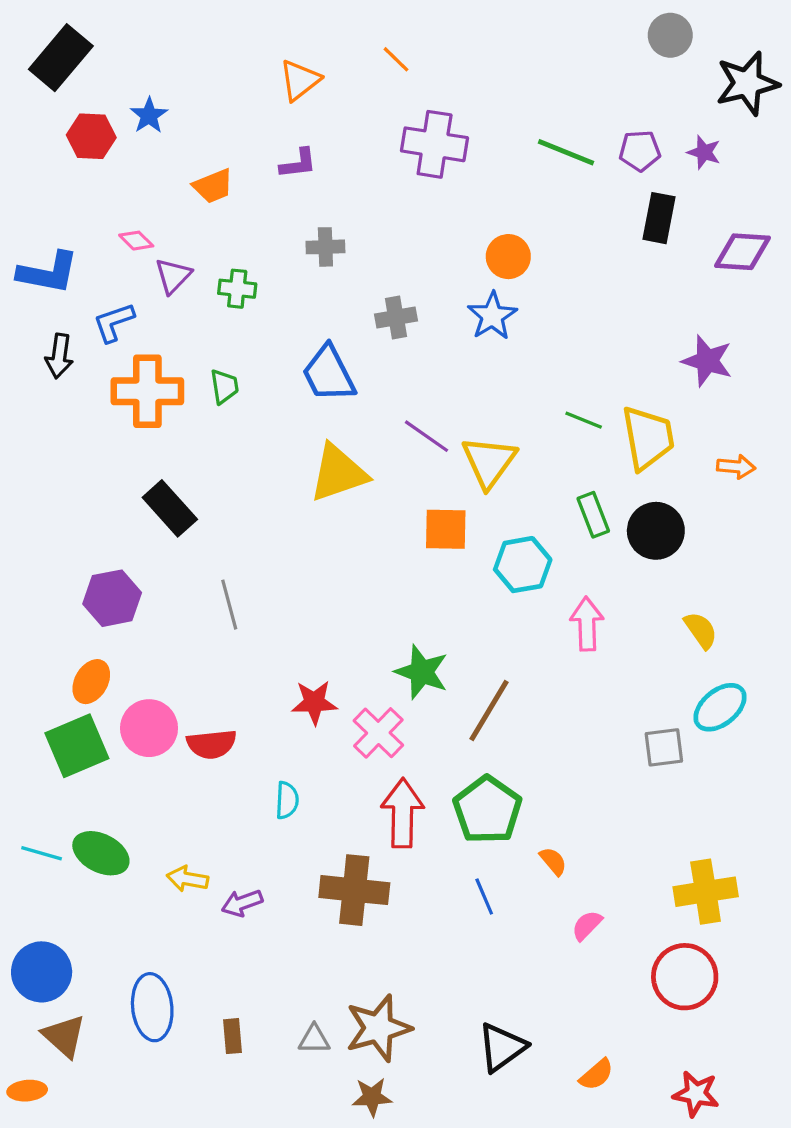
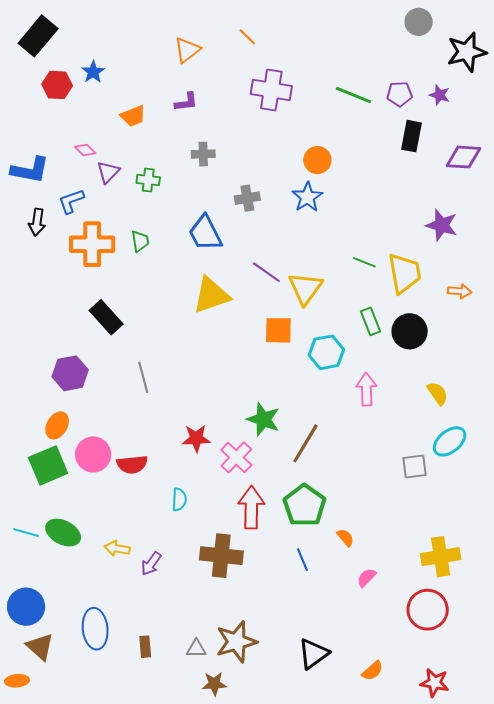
purple arrow: (242, 903) -> (151, 564), turned -35
brown star: (372, 1097) -> (214, 684), moved

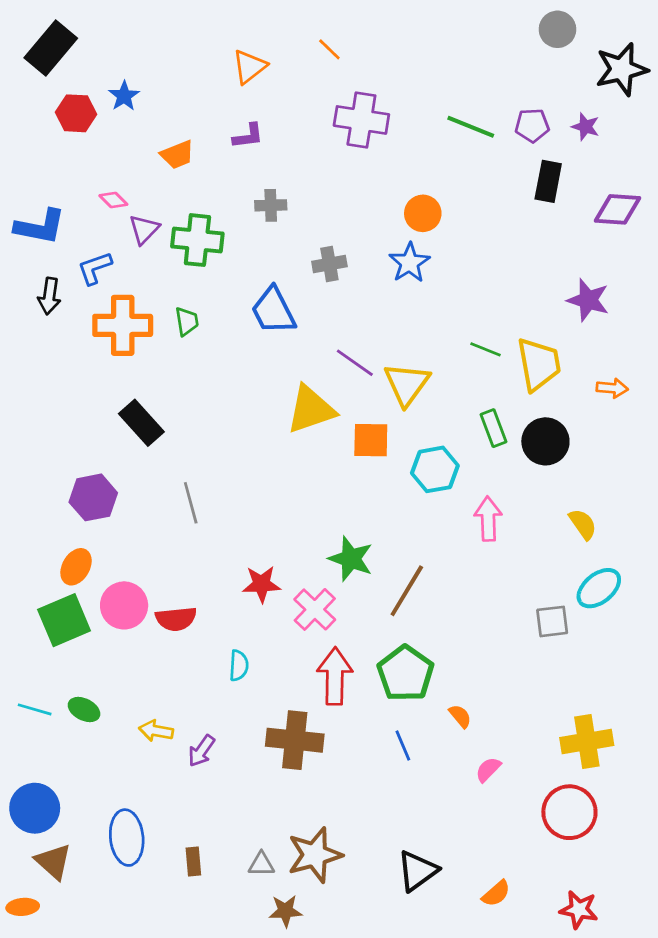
green cross: (148, 180) -> (197, 240), size x1.6
yellow triangle: (211, 295) -> (311, 409), moved
green ellipse: (63, 533) -> (84, 709), size x0.7

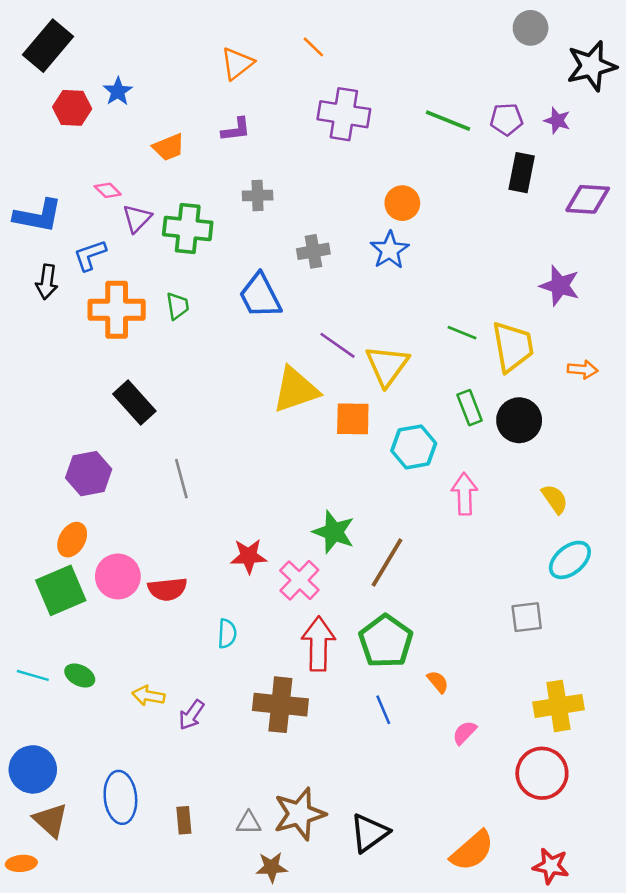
gray square: (552, 621) -> (527, 617), moved
black triangle: (417, 871) -> (369, 833), moved
orange semicircle: (496, 894) -> (472, 851), size x1.6

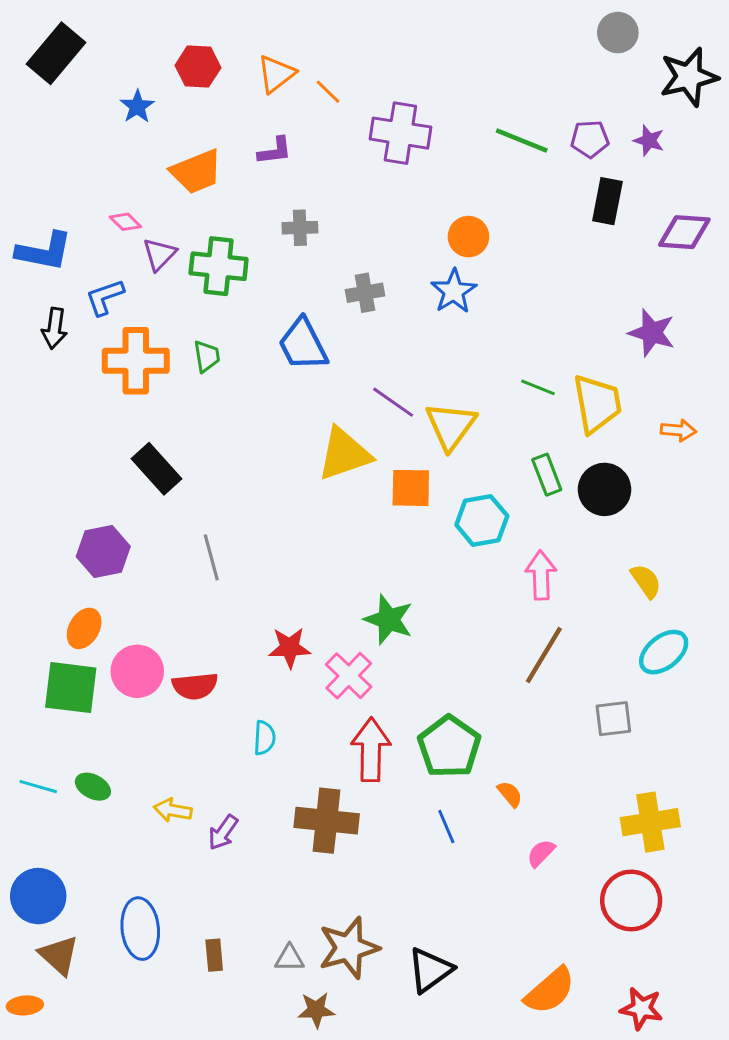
orange line: (313, 47) -> (328, 92), moved
red hexagon: (72, 108) -> (198, 67), moved
orange trapezoid: (169, 147) -> (196, 172), size x1.4
brown line: (387, 562) -> (544, 655), moved
green square: (61, 590) -> (71, 688), turned 30

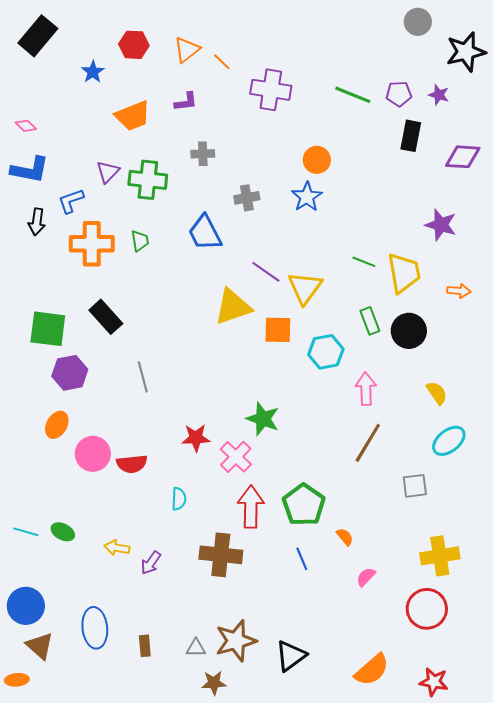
pink diamond: (125, 222) -> (26, 126), moved
green square: (71, 688) -> (48, 329), moved

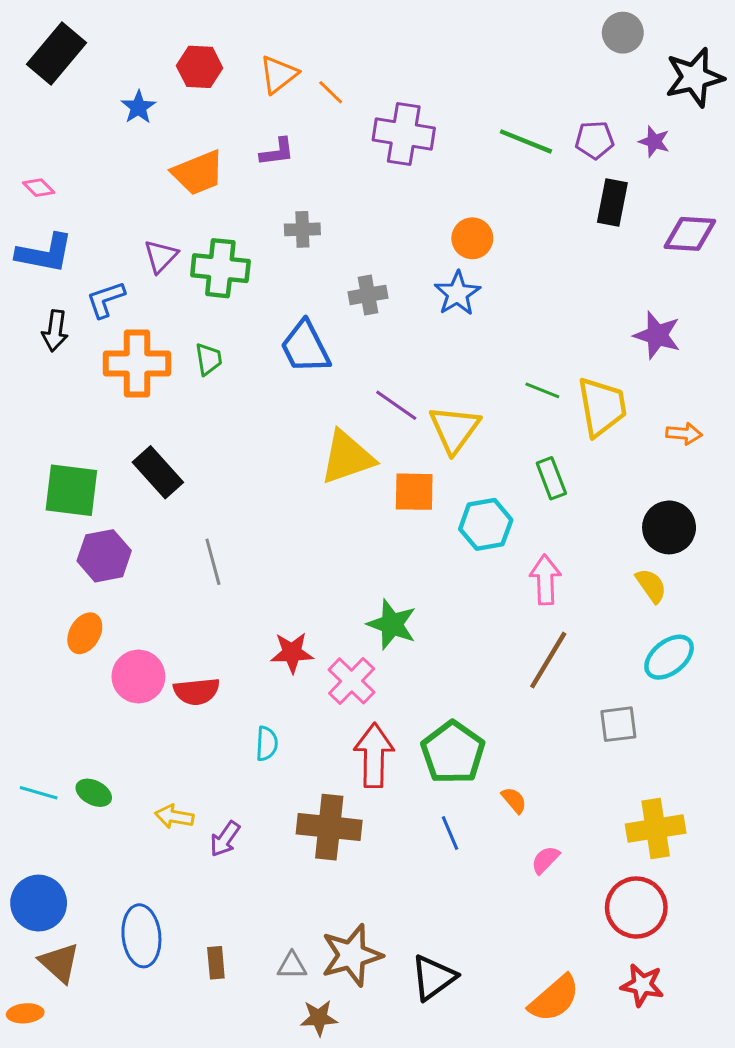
black circle: (409, 331) -> (669, 527), moved
red star: (434, 682) -> (642, 985), moved

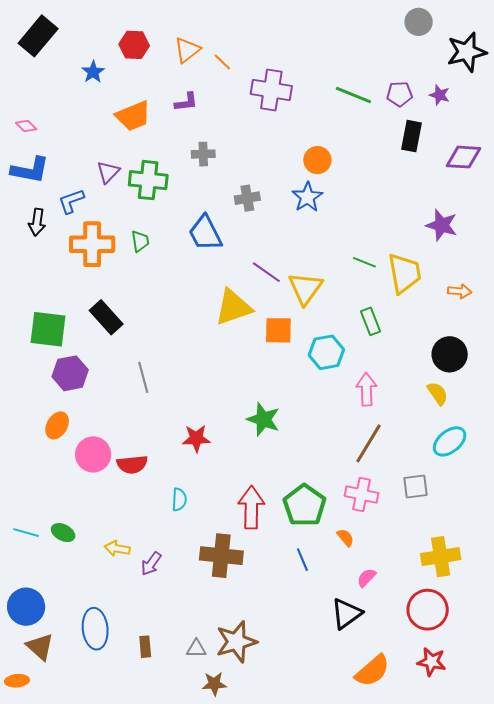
pink cross: (352, 681) -> (361, 495), moved, turned -32
black triangle: (434, 978) -> (346, 614), moved

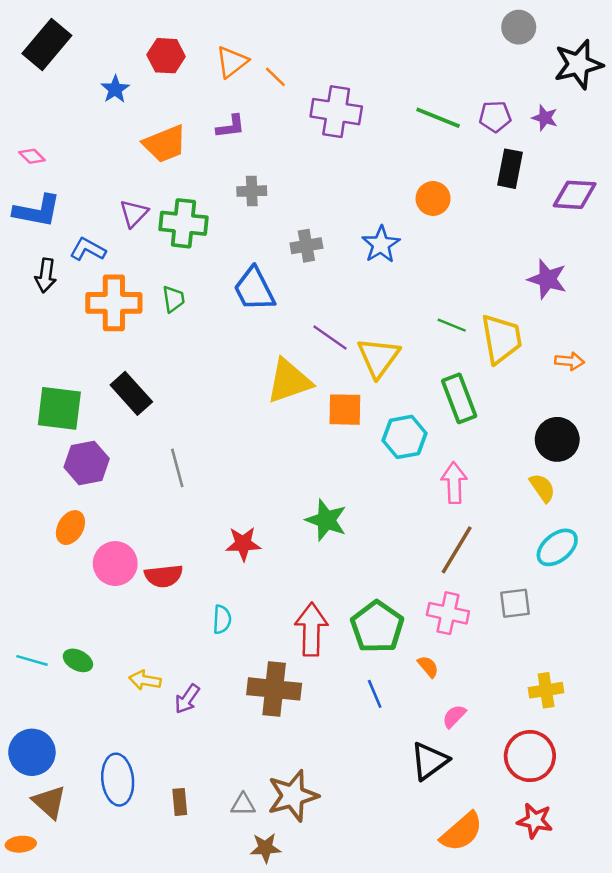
orange circle: (317, 160) -> (433, 198), moved
blue L-shape: (71, 201) -> (88, 249), turned 48
green rectangle: (370, 321) -> (459, 398), size x1.4
yellow cross: (441, 557) -> (546, 690), size x0.7

